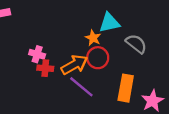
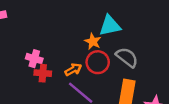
gray semicircle: (136, 44) -> (127, 57), moved
orange arrow: (74, 65) -> (73, 70), size x0.6

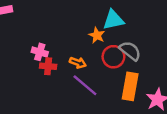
red circle: (98, 62) -> (113, 57), moved
orange arrow: (73, 70) -> (78, 63), turned 49

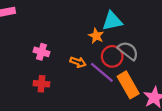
red cross: (48, 66) -> (41, 84), moved
purple line: (85, 85) -> (102, 72), moved
orange rectangle: (130, 86) -> (128, 85), turned -40

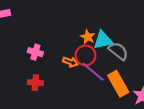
cyan triangle: (112, 21) -> (103, 40), moved
red circle: (112, 56) -> (86, 55), moved

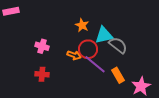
orange star: (88, 37) -> (82, 25), moved
orange rectangle: (118, 84) -> (118, 75), size x0.7

